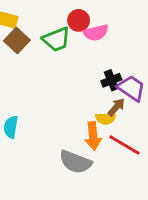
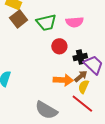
red circle: (79, 20) -> (59, 46), moved
yellow semicircle: (105, 119) -> (84, 87), moved, turned 104
orange arrow: (93, 136) -> (63, 80), moved, turned -90

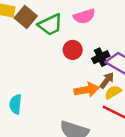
brown square: (19, 19) -> (26, 17), moved
yellow semicircle: (84, 87) -> (113, 92), turned 48

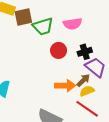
brown square: (26, 17) -> (23, 17), turned 30
black cross: (101, 57) -> (85, 52), moved

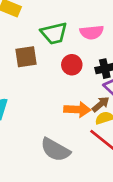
brown square: (23, 17) -> (26, 57), moved

